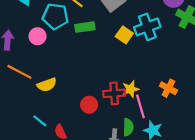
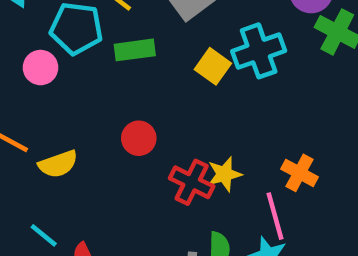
red cross: (114, 93) -> (192, 182), turned 30
red circle: (89, 105) -> (139, 138), moved
pink line: (140, 106) -> (275, 216), moved

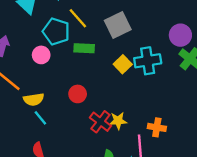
pink circle: (41, 68) -> (41, 55), moved
orange cross: (300, 173) -> (157, 127), turned -30
cyan line: (44, 235) -> (40, 118), moved

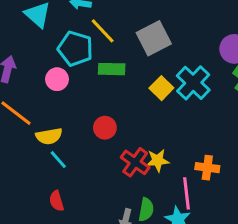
cyan cross: (148, 61) -> (193, 83), turned -36

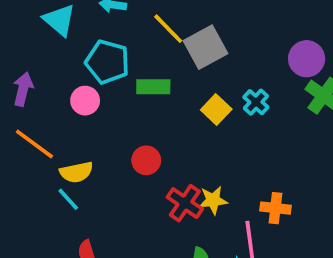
yellow line: (103, 31) -> (168, 29), moved
cyan cross: (193, 83) -> (256, 102), size x0.6
cyan line: (58, 160) -> (68, 199), moved

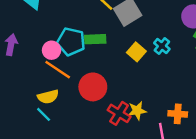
cyan pentagon: (107, 62) -> (71, 42), moved
orange line: (34, 144) -> (58, 70), moved
red circle: (146, 160) -> (93, 87), size x1.5

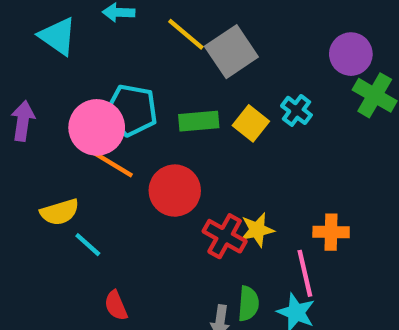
green rectangle: (95, 39) -> (199, 121), moved
pink circle: (52, 50) -> (97, 127), size x1.6
yellow semicircle: (48, 97) -> (60, 212), moved

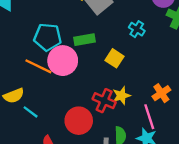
yellow square: (251, 123) -> (115, 58), moved
pink circle: (97, 127) -> (63, 61), moved
red circle: (175, 191) -> (79, 121), moved
orange cross: (331, 232) -> (161, 93), turned -30

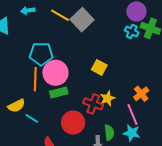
cyan cross: (137, 29) -> (132, 31), moved
green rectangle: (84, 40) -> (59, 92), moved
orange line: (38, 66) -> (35, 79), turned 70

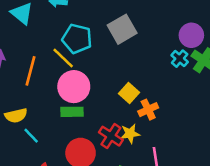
yellow line: (60, 15) -> (63, 58), moved
cyan pentagon: (41, 54) -> (77, 39), moved
orange line: (35, 79) -> (31, 71), moved
orange cross: (141, 94) -> (148, 110), moved

